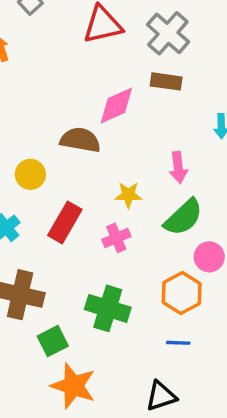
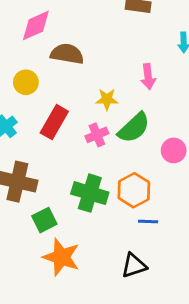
pink diamond: (116, 106) -> (36, 25), moved
green semicircle: (183, 217) -> (134, 128), moved
orange hexagon: (182, 293) -> (134, 190), moved

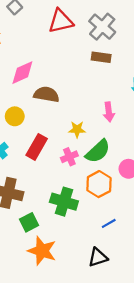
orange hexagon: (134, 190) -> (99, 184), moved
blue line: (148, 222) -> (109, 223), turned -32

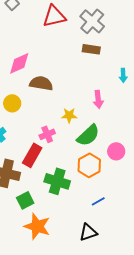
red rectangle: (37, 147) -> (32, 155), moved
pink cross: (69, 157) -> (47, 134), moved

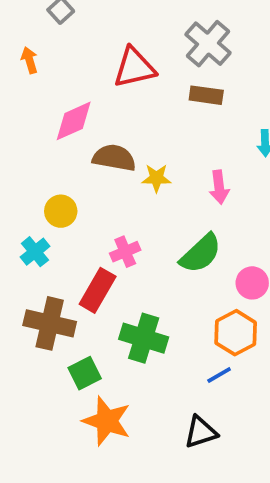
red triangle: (54, 16) -> (134, 68), moved
yellow circle: (12, 103) -> (61, 211), moved
yellow star: (69, 115) -> (156, 178), moved
orange hexagon: (89, 165) -> (236, 333), moved

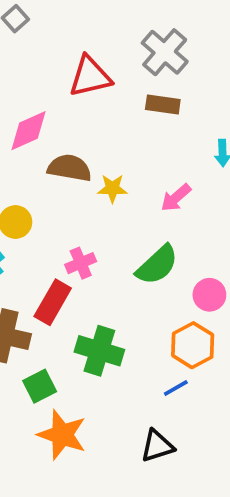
pink arrow: (219, 187) -> (176, 198), turned 56

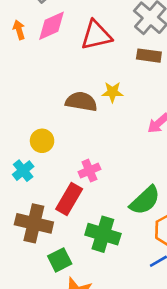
pink diamond: (28, 131) -> (52, 26), moved
yellow star: (112, 188) -> (112, 92), moved
green semicircle: (157, 265) -> (145, 200), moved

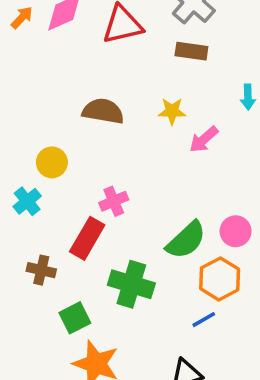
orange arrow: (19, 30) -> (22, 18), turned 60
yellow star: (112, 92) -> (172, 111), moved
brown cross: (34, 223) -> (41, 270), size x0.6

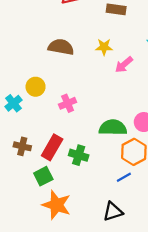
yellow circle: (52, 162) -> (36, 87), moved
red rectangle: (87, 238) -> (52, 147), moved
green semicircle: (186, 240) -> (113, 128), turned -136
green cross: (131, 284) -> (79, 155), size x0.7

